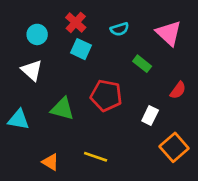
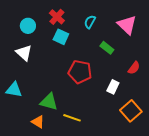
cyan semicircle: (120, 29) -> (90, 22), turned 136
green triangle: (62, 109) -> (49, 102), moved

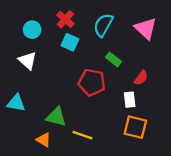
cyan semicircle: (90, 22) -> (103, 25), size x1.5
green rectangle: (107, 48) -> (114, 59), moved
red semicircle: (134, 68) -> (141, 78), moved
white rectangle: (113, 87) -> (130, 100), turned -32
orange square: (131, 111) -> (135, 127), moved, turned -35

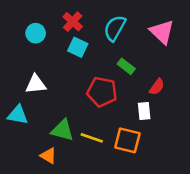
white triangle: (28, 61) -> (36, 84), moved, turned -48
orange square: (135, 127) -> (127, 140), moved
yellow line: (83, 135) -> (92, 138), moved

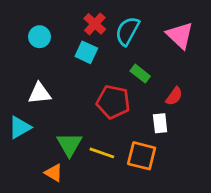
red cross: (73, 22) -> (95, 24), moved
cyan triangle: (18, 115) -> (20, 127), turned -40
green triangle: (62, 130) -> (69, 144), turned 45

